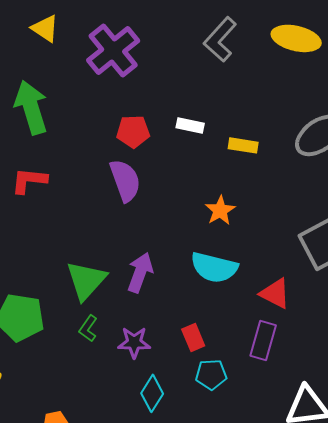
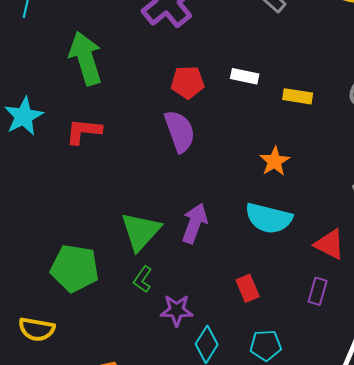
purple rectangle: (263, 340) -> (318, 291), size x0.7
purple star: (134, 342) -> (177, 310), moved
cyan pentagon: (211, 374) -> (266, 345), moved

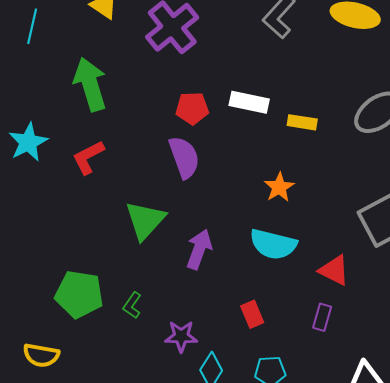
white rectangle: (245, 76) -> (249, 102), size x1.4
red L-shape: (84, 131) -> (88, 157), turned -33
green triangle: (141, 231) -> (145, 220), moved
green L-shape: (143, 279) -> (132, 305), moved

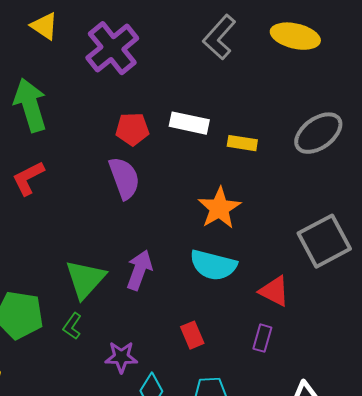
orange star: (279, 187) -> (219, 208), size x1.4
green triangle: (145, 220) -> (85, 279), moved

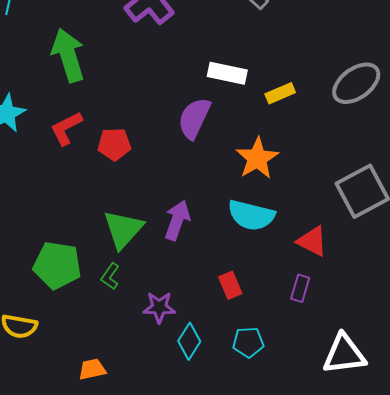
red pentagon: (132, 129) -> (114, 144), moved
yellow rectangle: (242, 143) -> (280, 93), turned -32
purple semicircle: (124, 178) -> (194, 118), moved, turned -135

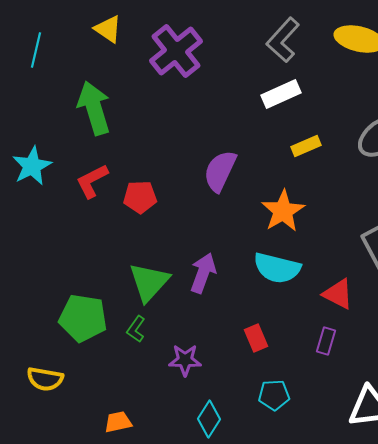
white rectangle: (227, 73) -> (281, 94), moved, turned -36
cyan diamond: (189, 341) -> (209, 419), moved

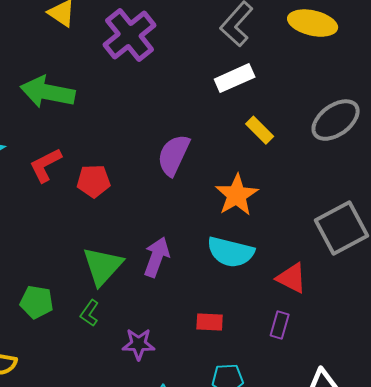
green arrow: (94, 108) -> (48, 92), turned -62
yellow rectangle: (306, 146) -> (260, 130), turned 68
green pentagon: (83, 318) -> (37, 302), size x0.7
red rectangle: (256, 338) -> (210, 322), turned -64

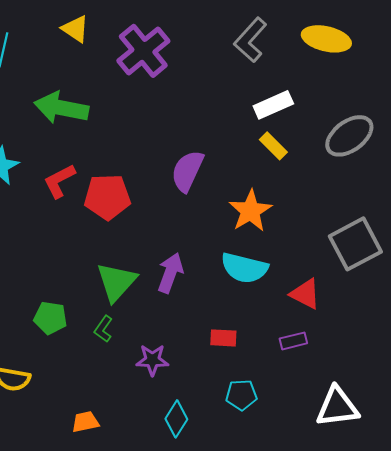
white rectangle: (235, 78) -> (273, 105), moved
red pentagon: (94, 181) -> (107, 197), size x1.4
purple rectangle: (280, 325) -> (293, 341), turned 60

